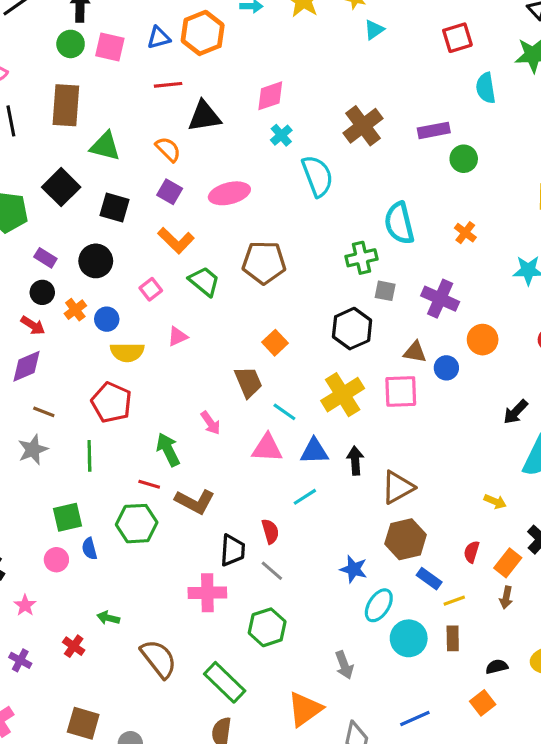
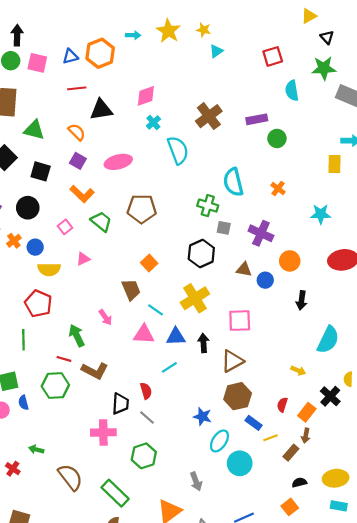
green cross: (361, 258) -> (208, 206), turned 30
pink square: (401, 391) -> (240, 321), moved
black arrow: (516, 412) -> (301, 300), moved, turned -36
brown rectangle: (453, 638) -> (291, 453), moved, turned 42

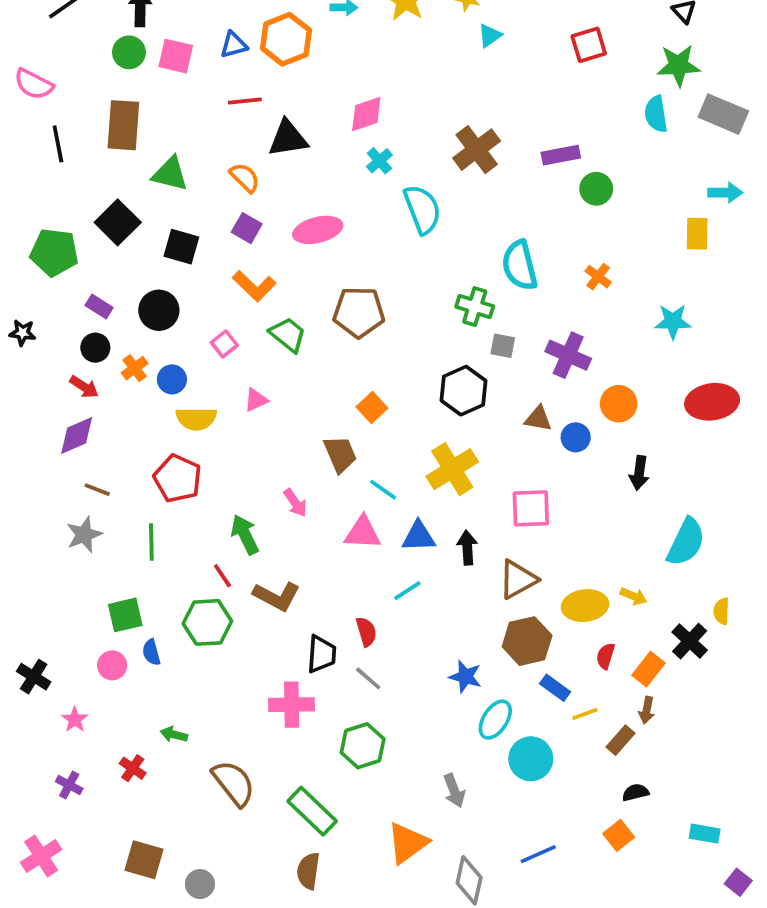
cyan semicircle: (292, 91) -> (656, 114), moved
red line: (64, 359) -> (222, 576), turned 40
yellow ellipse: (336, 478) -> (585, 606), moved

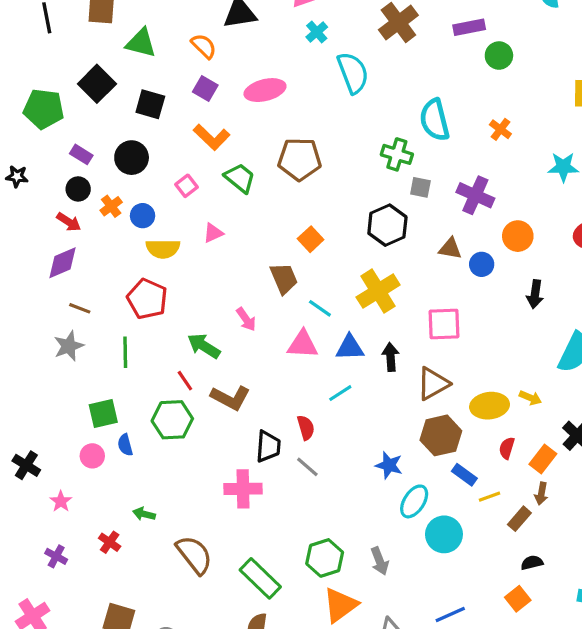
green arrow: (245, 535) -> (204, 346), turned -32
green hexagon: (363, 746) -> (325, 558), moved

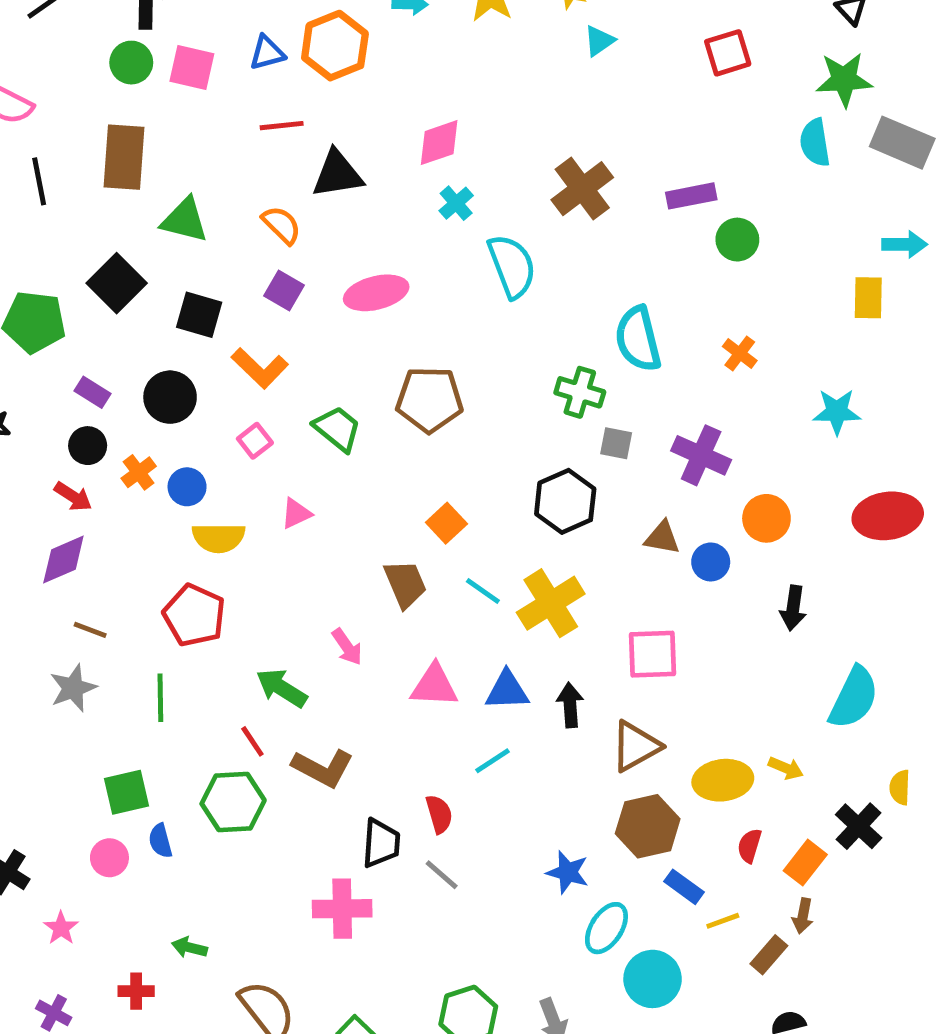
orange L-shape: (212, 137) -> (260, 368), moved
cyan line: (320, 308) -> (483, 591), moved
red cross: (110, 542) -> (136, 991), turned -35

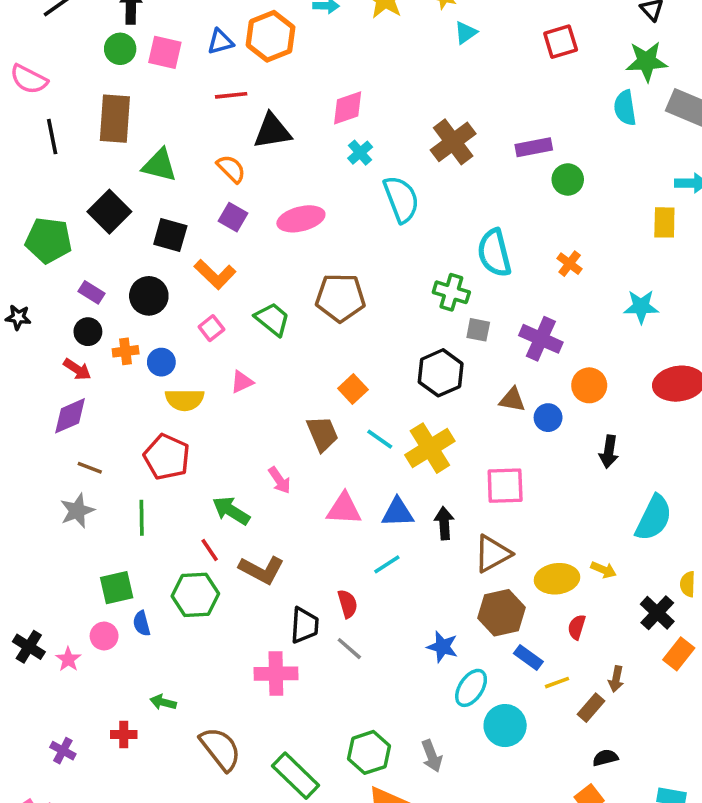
orange cross: (139, 472) -> (126, 351), turned 30
orange rectangle: (805, 863) -> (679, 654), moved
pink star: (61, 928) -> (68, 659), moved

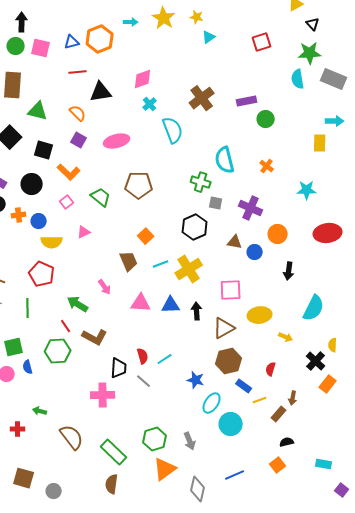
cyan line: (380, 439) -> (161, 264), turned -56
cyan line: (387, 564) -> (165, 359), moved
yellow ellipse: (557, 579) -> (260, 315), moved

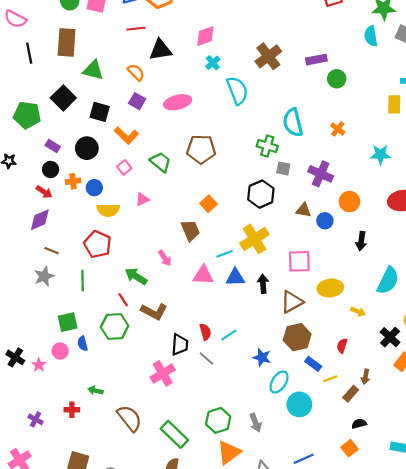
cyan line: (161, 264) -> (225, 254), moved
pink cross: (103, 395) -> (163, 373), turned -30

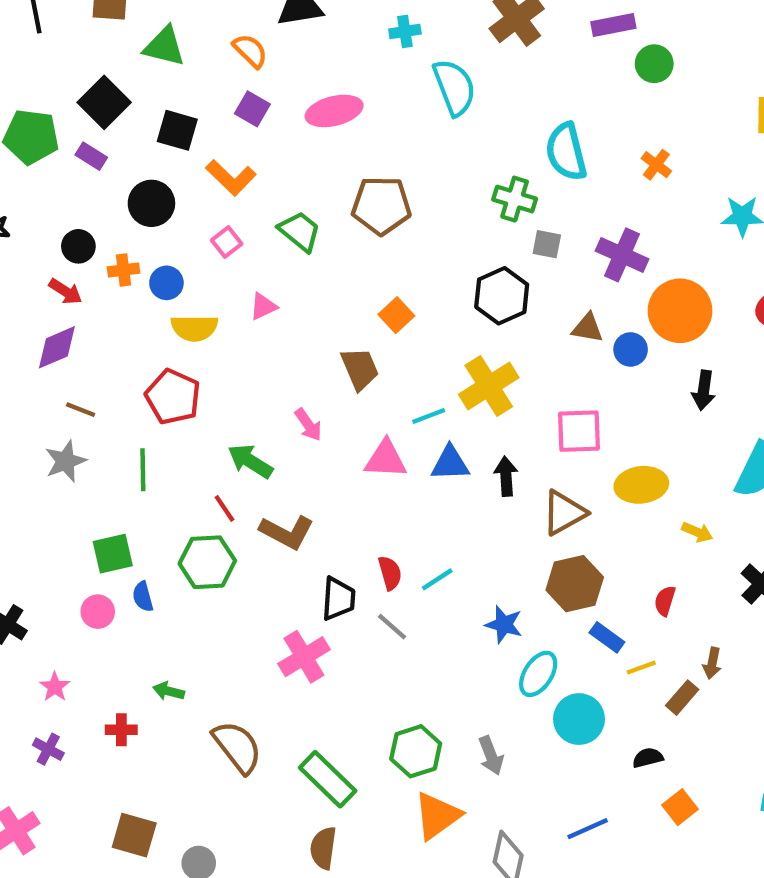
cyan cross: (213, 63) -> (405, 31), turned 32
purple rectangle: (53, 146) -> (91, 156), moved
orange circle: (349, 202) -> (680, 311), size x1.5
pink star: (39, 365) -> (55, 687), moved
black semicircle: (359, 424) -> (648, 758), moved

